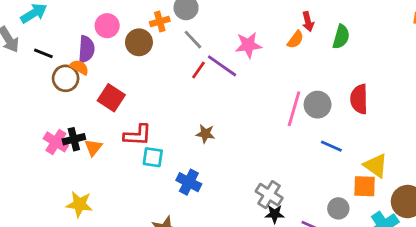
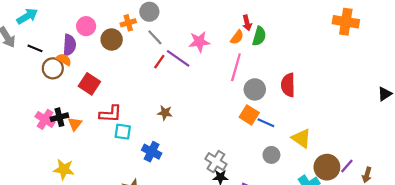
green semicircle: (341, 37) -> (259, 36), moved
pink line: (294, 109) -> (236, 67), moved
orange square: (365, 186) -> (249, 115), moved, turned 30
gray circle: (338, 208) -> (271, 155), moved

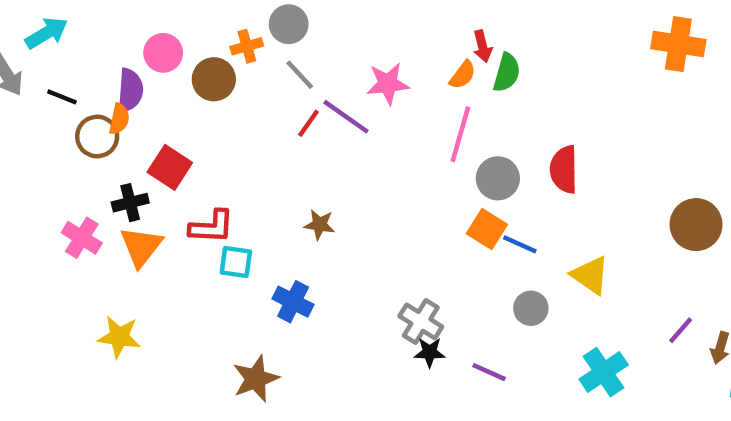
orange semicircle: (64, 59) -> (119, 119), turned 72
black cross: (59, 117) -> (130, 203), moved
orange triangle: (75, 124) -> (141, 247), size x1.5
brown circle: (327, 167) -> (696, 225), moved

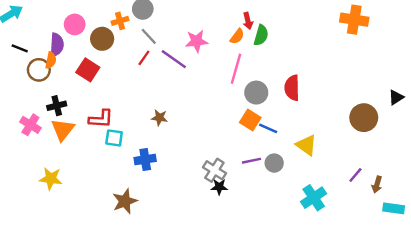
red line: (308, 123) -> (144, 58), moved
red square: (170, 167) -> (88, 70), moved
blue cross: (293, 302) -> (145, 159), turned -36
purple line: (489, 372) -> (251, 161), moved, turned -36

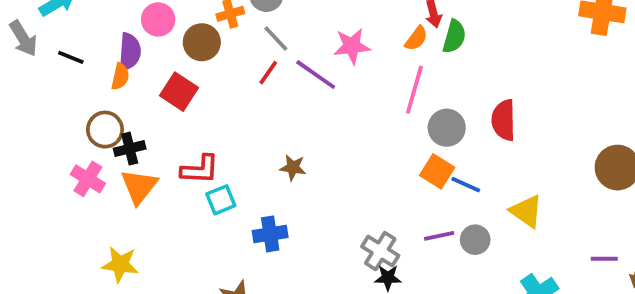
brown circle: (39, 70) -> (105, 130), moved
cyan square: (114, 138) -> (221, 200), turned -30
purple line: (355, 175) -> (604, 259), turned 49

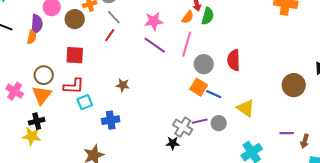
purple line: (316, 75) -> (155, 45), moved
red square: (179, 92) -> (75, 55), moved, turned -30
brown circle: (105, 130) -> (44, 75), moved
black cross: (130, 149) -> (37, 121), moved
gray cross: (380, 251) -> (183, 127), moved

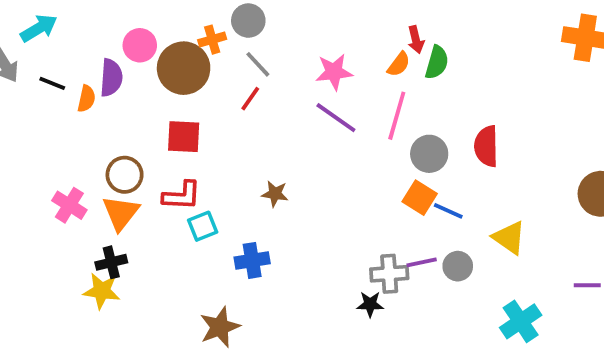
brown circle: (75, 19) -> (184, 68), size x1.4
orange semicircle: (32, 37) -> (86, 99), moved
gray cross: (183, 127) -> (389, 274), turned -36

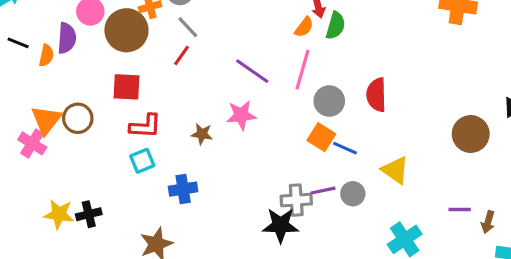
pink star: (334, 72) -> (241, 115), moved
red L-shape: (182, 196) -> (145, 126), moved
orange triangle: (121, 213) -> (46, 120), moved
black cross: (111, 262) -> (89, 214), moved
black star: (370, 304) -> (281, 225), size x1.6

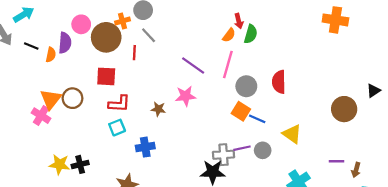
red line: (182, 55) -> (134, 53), moved, turned -32

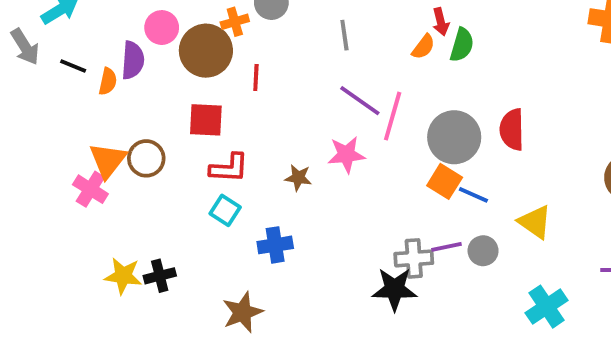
gray line: (149, 35) -> (344, 35), moved, turned 35
pink line: (228, 65) -> (393, 116), moved
gray circle: (246, 86) -> (454, 137), size x1.4
cyan square: (117, 128) -> (225, 210), turned -35

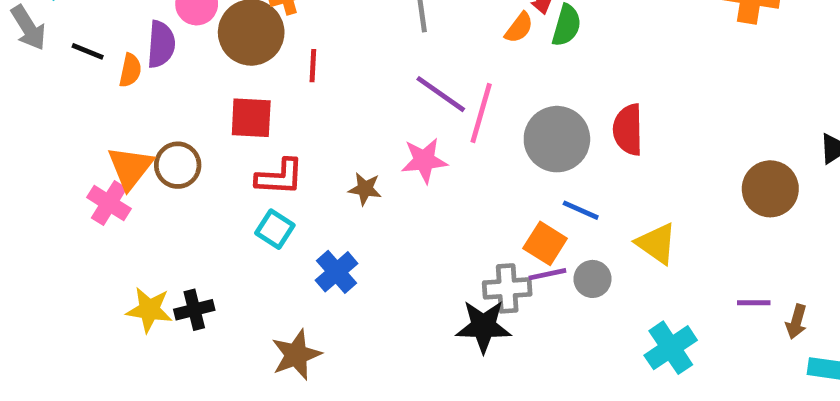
orange square: (445, 181) -> (545, 243), moved
blue cross: (275, 245) -> (336, 272), turned -32

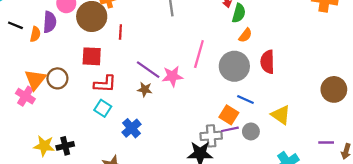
orange semicircle: (519, 28) -> (245, 35), moved
purple line: (441, 94) -> (148, 70), moved

